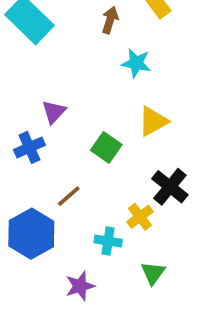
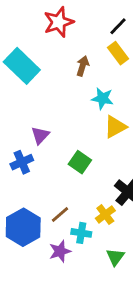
yellow triangle: (153, 121) -> (115, 127), moved
brown line: (69, 196) -> (60, 215), moved
purple star: (80, 286) -> (60, 251), moved

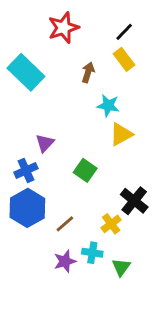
blue hexagon: (23, 227) -> (27, 208), moved
cyan cross: (81, 233) -> (92, 253), moved

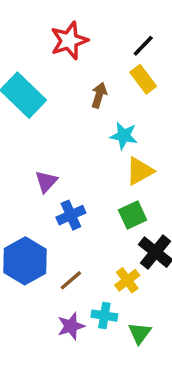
blue cross: (26, 170) -> (71, 215), moved
green square: (85, 170) -> (133, 215), moved, turned 30

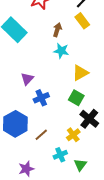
cyan star: (124, 136) -> (61, 51), moved
green square: (133, 215) -> (76, 98), turned -35
cyan cross: (104, 316) -> (60, 155), turned -32
purple star: (71, 326) -> (26, 169), moved

